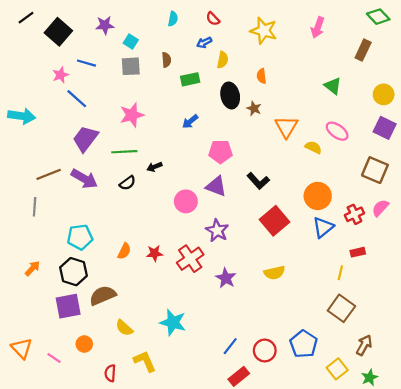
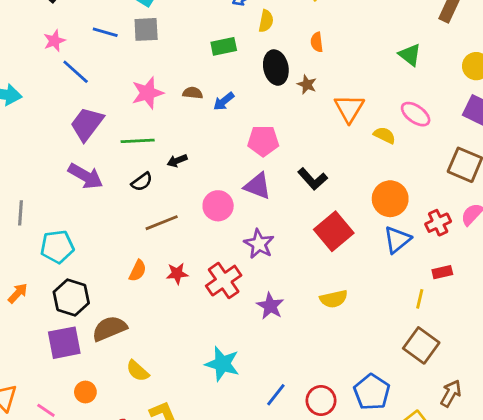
brown semicircle: (166, 60) -> (193, 93), moved, turned -80
blue line: (86, 63) -> (105, 32), moved
brown line: (49, 174) -> (162, 223), moved
cyan pentagon: (80, 237) -> (57, 247), moved
cyan star: (173, 322) -> (222, 364), moved

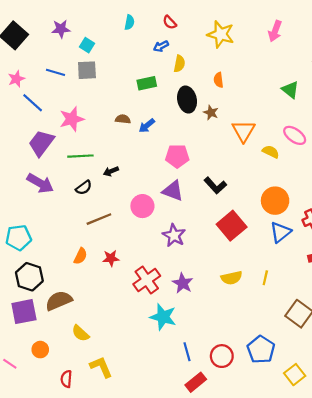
pink star: (147, 93) -> (72, 119), moved
red cross: (224, 281) -> (147, 280), moved
yellow line: (420, 299) -> (265, 278), moved
cyan star: (222, 364) -> (163, 317), moved
blue line: (276, 395) -> (187, 352), turned -54

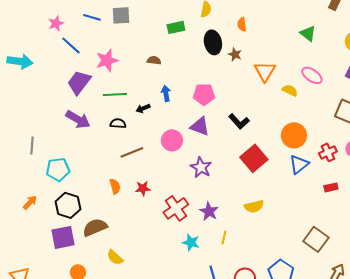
blue arrow: (147, 126) -> (166, 93), moved, turned 119
black semicircle: (84, 188) -> (118, 123), turned -140
orange semicircle: (80, 256) -> (115, 186), turned -42
yellow line: (265, 278) -> (224, 237), moved
cyan star: (163, 317) -> (191, 242), size x0.7

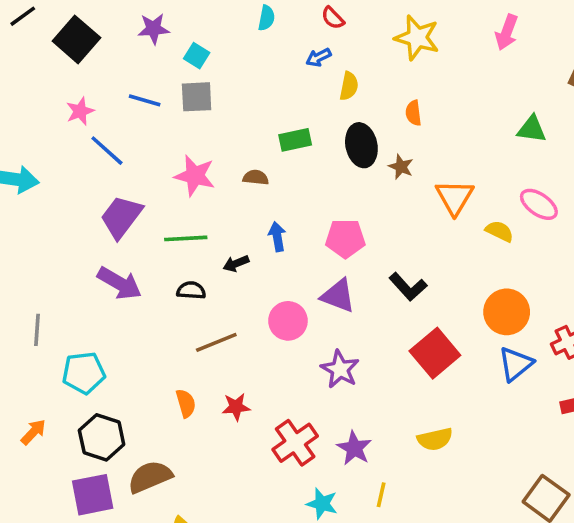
green rectangle: (176, 27) -> (295, 140), moved
green triangle: (308, 33) -> (532, 129), turned -30
pink star: (107, 60) -> (195, 176), moved, turned 30

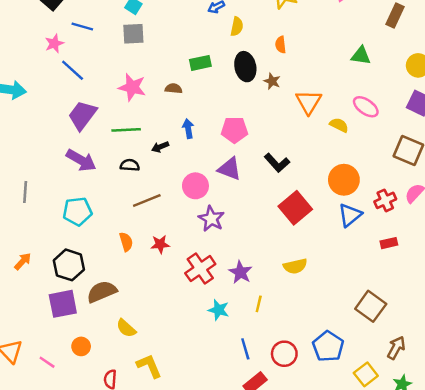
blue line: (145, 100) -> (82, 26), moved
purple star: (340, 369) -> (211, 219), moved
cyan pentagon: (84, 373) -> (77, 211), moved

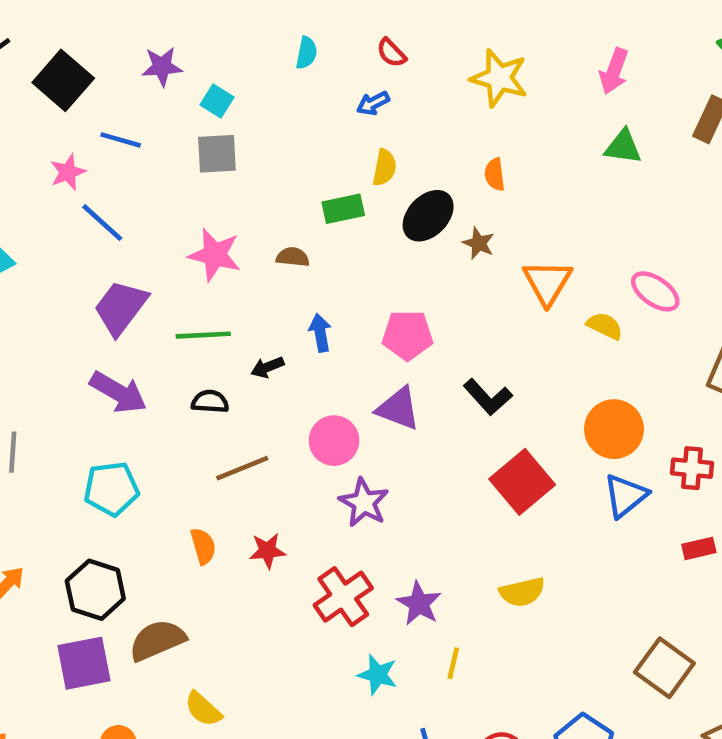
yellow semicircle: (237, 26) -> (384, 168), moved
green triangle: (361, 56) -> (623, 147), moved
black ellipse: (245, 67) -> (428, 216), turned 56
red cross: (385, 200) -> (692, 468), turned 30

